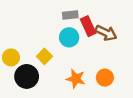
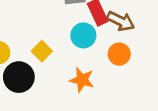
cyan circle: (69, 37) -> (83, 35), moved
orange circle: (105, 78) -> (119, 54), moved

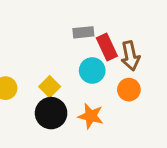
brown arrow: (121, 21) -> (130, 56), turned 52
black circle: (19, 77) -> (51, 113), moved

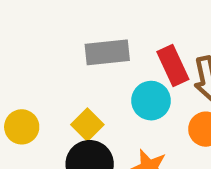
gray rectangle: (83, 32) -> (107, 52), moved, size x1.4

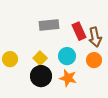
cyan circle: (151, 101) -> (67, 56), moved

